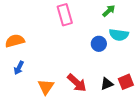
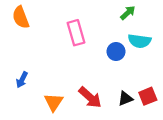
pink rectangle: (65, 15) -> (76, 33), moved
orange semicircle: (15, 41) -> (21, 17), moved, turned -96

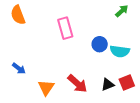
green arrow: (128, 13) -> (122, 11), moved
cyan semicircle: (140, 41) -> (120, 51), moved
blue arrow: (22, 80) -> (19, 68), turned -80

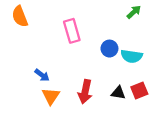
blue arrow: (19, 68) -> (42, 75), moved
red arrow: (77, 84) -> (85, 92), turned 60
black triangle: (108, 85) -> (118, 93), turned 32

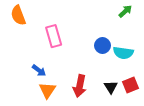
pink rectangle: (72, 31) -> (54, 36), moved
black triangle: (118, 93) -> (111, 87), turned 48

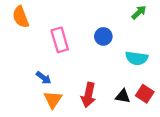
blue circle: (102, 45) -> (103, 36), moved
red square: (131, 85) -> (145, 94), turned -35
black triangle: (111, 87) -> (123, 96), turned -48

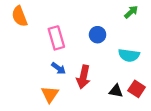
blue arrow: (44, 78) -> (59, 68), moved
red arrow: (88, 95) -> (83, 77), moved

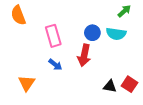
cyan semicircle: (129, 55) -> (116, 34), moved
red arrow: (83, 77) -> (84, 55), moved
orange triangle: (50, 94) -> (27, 83), moved

